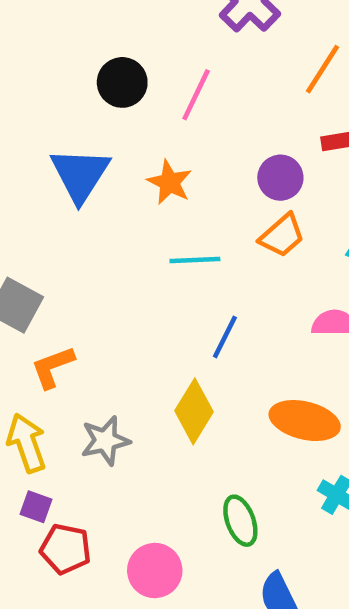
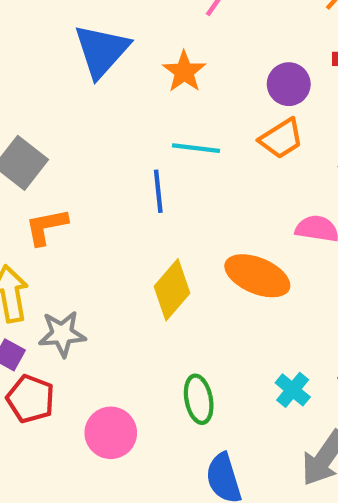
blue line: (225, 337) -> (158, 191), moved, turned -42
orange ellipse: (305, 421) -> (257, 276), moved
gray star: (105, 441) -> (62, 334), moved

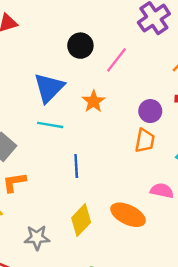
orange trapezoid: (281, 139) -> (145, 141), turned -50
cyan line: (196, 148) -> (50, 125), moved
gray star: (62, 334) -> (37, 238), moved

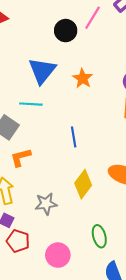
pink line: (117, 60) -> (93, 18), moved
cyan line: (50, 125) -> (31, 104), moved

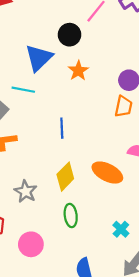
black circle: (66, 31) -> (70, 35), moved
gray star: (46, 204) -> (26, 191), turned 30
green ellipse: (99, 236) -> (71, 215), moved

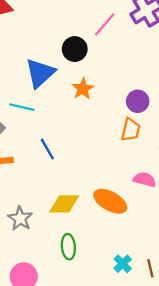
blue line: (62, 128) -> (47, 149), moved, turned -30
yellow diamond: (65, 177) -> (64, 204), turned 44

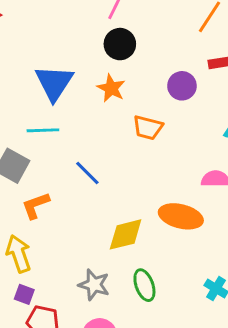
black circle: (75, 49) -> (120, 44), moved
orange trapezoid: (131, 130) -> (148, 128), moved, turned 105
gray star: (20, 219) -> (94, 285), moved

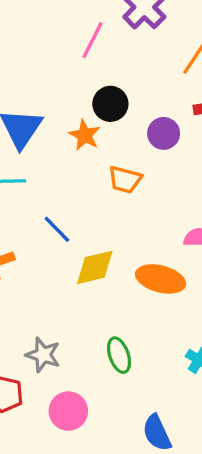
black circle: (120, 44) -> (110, 104), moved
yellow diamond: (126, 234) -> (95, 267), moved
gray star: (94, 285) -> (43, 355), moved

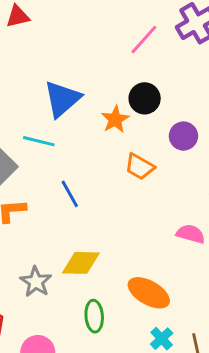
yellow diamond: (95, 267) -> (81, 263), moved
orange ellipse: (161, 279) -> (149, 293), moved
gray star: (43, 355) -> (36, 282), moved

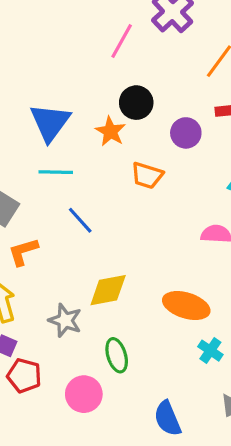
cyan line: (39, 141) -> (56, 172), moved
green ellipse: (94, 316) -> (117, 355), moved

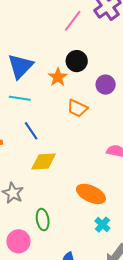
yellow diamond: (108, 290) -> (44, 162), moved

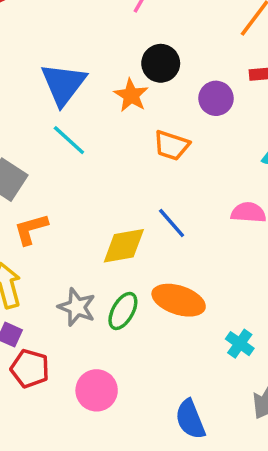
cyan line: (20, 98) -> (69, 140), turned 40
blue line: (31, 131) -> (172, 223), moved
orange ellipse: (91, 194) -> (179, 300), moved
green ellipse: (43, 220) -> (123, 311), moved, turned 45

